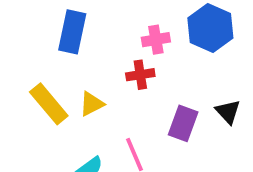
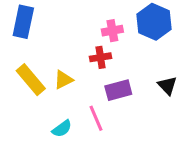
blue rectangle: (72, 32) -> (23, 22), moved
purple rectangle: (183, 123) -> (118, 90), moved, turned 55

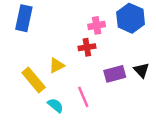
yellow rectangle: (31, 80) -> (34, 80), moved
purple rectangle: (118, 90) -> (115, 74), moved
cyan semicircle: (62, 129) -> (55, 105), turned -105

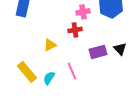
yellow rectangle: (34, 80) -> (27, 72), moved
cyan semicircle: (55, 105) -> (49, 78), turned -96

